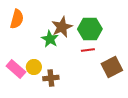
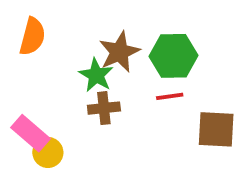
yellow circle: (34, 67) -> (48, 152), moved
brown square: (112, 67) -> (216, 129), turned 30
brown cross: (51, 78) -> (104, 108), moved

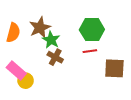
orange semicircle: (32, 37) -> (13, 33), moved
brown star: (119, 52) -> (40, 28), moved
brown cross: (104, 108) -> (55, 57), turned 35

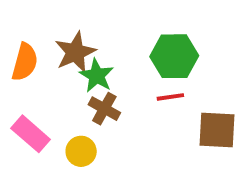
yellow circle: (26, 81) -> (81, 151), moved

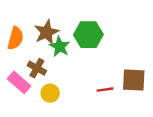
green hexagon: (174, 56) -> (88, 35), moved
red line: (170, 97) -> (105, 90), moved
brown cross: (104, 109) -> (37, 68), moved

